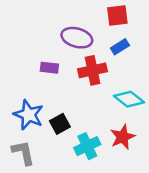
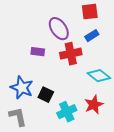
purple ellipse: (77, 38) -> (59, 29), turned 40
black square: (60, 124) -> (46, 95), turned -35

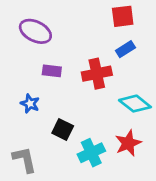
purple ellipse: (59, 29) -> (35, 31), moved, turned -30
blue star: (22, 88) -> (30, 104), moved, size x0.6

